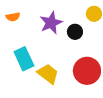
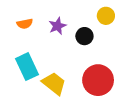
orange semicircle: (13, 17) -> (25, 24), moved
purple star: (51, 23) -> (57, 26), size x0.7

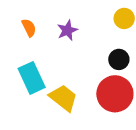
orange semicircle: (25, 24) -> (29, 28), turned -105
black circle: (84, 36) -> (119, 59), moved

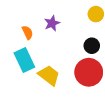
orange semicircle: (29, 28) -> (27, 32), moved

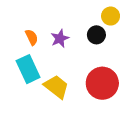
purple star: (52, 23) -> (60, 38), moved
black circle: (92, 46) -> (96, 35), moved

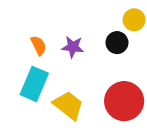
purple star: (60, 38) -> (73, 47), turned 30
cyan rectangle: (28, 69) -> (34, 84), turned 48

